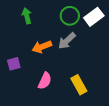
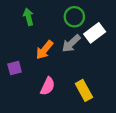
white rectangle: (94, 17) -> (95, 33), moved
orange arrow: (42, 47) -> (44, 50), turned -30

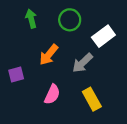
green circle: (74, 17) -> (70, 20), moved
gray arrow: (71, 43) -> (83, 63), moved

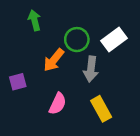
green circle: (70, 20) -> (77, 40), moved
gray arrow: (83, 63) -> (91, 69), turned -40

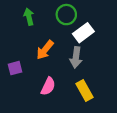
green circle: (77, 40) -> (66, 15), moved
white rectangle: (114, 40) -> (83, 33), moved

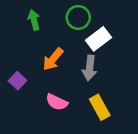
purple square: (15, 68) -> (18, 81), turned -32
pink semicircle: (48, 86) -> (57, 102), turned 90

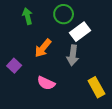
yellow rectangle: (100, 107) -> (96, 87), moved

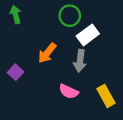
green arrow: (27, 16) -> (15, 15), moved
pink semicircle: (46, 83) -> (69, 91), moved

